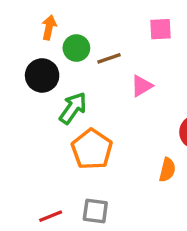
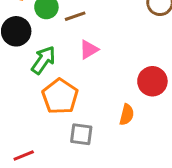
pink triangle: (142, 86) -> (89, 49), moved
gray square: (95, 211) -> (81, 134), moved

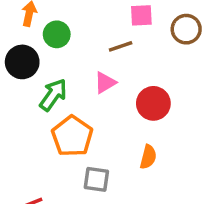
brown line: (75, 16) -> (121, 46), moved
red circle: (152, 81) -> (153, 103), moved

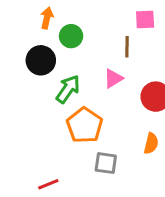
brown line: (121, 46) -> (127, 47), turned -70

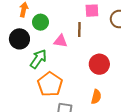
pink triangle: (113, 78) -> (60, 41), moved, turned 40

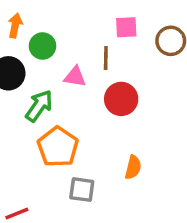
red circle: (99, 64) -> (121, 99), moved

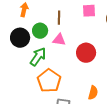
green circle: (43, 46) -> (40, 31), moved
brown line: (106, 58) -> (59, 18), moved

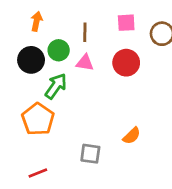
red circle: (86, 53) -> (126, 63), moved
orange pentagon: (49, 81) -> (38, 119), moved
orange semicircle: (93, 93) -> (132, 136), turned 32

